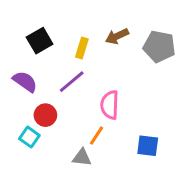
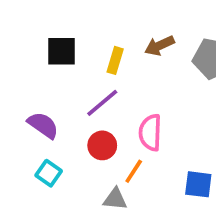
black square: (40, 41) -> (62, 51), turned 30
purple semicircle: (25, 82) -> (43, 125), moved
red circle: (45, 115) -> (102, 145), moved

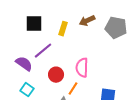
purple line: (102, 103) -> (43, 51), moved

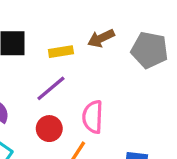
yellow rectangle: (63, 29) -> (61, 52), turned 64
purple line: (43, 51) -> (51, 88), moved

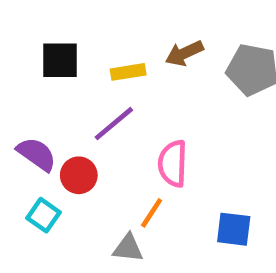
red circle: (49, 129) -> (79, 175), moved

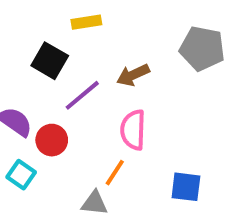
brown arrow: (184, 53) -> (133, 75), moved
black square: (60, 60) -> (50, 61), moved, turned 30
yellow rectangle: (128, 72) -> (86, 22), moved

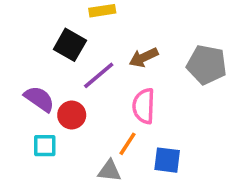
gray pentagon: (202, 49) -> (207, 65), moved
cyan square: (21, 175) -> (45, 146), turned -35
blue square: (186, 187) -> (167, 160), moved

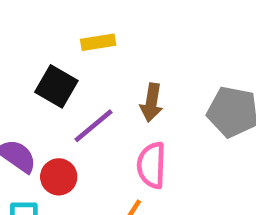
brown arrow: (144, 57) -> (152, 103), turned -56

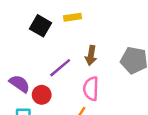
yellow rectangle: (98, 42) -> (72, 17), moved
black square: (56, 86) -> (40, 26), moved

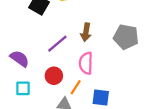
red circle: (42, 95) -> (54, 76), moved

